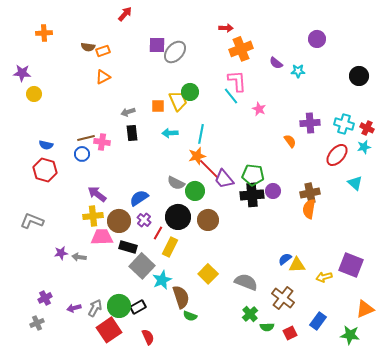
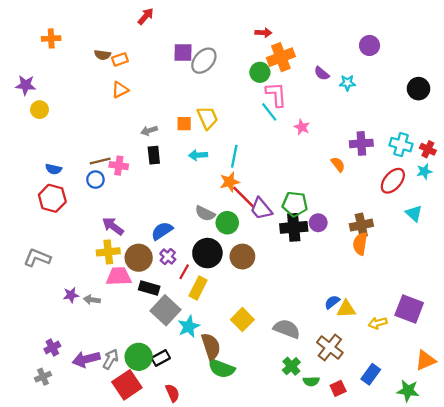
green circle: (190, 92) -> (260, 72), moved
purple arrow: (74, 308) -> (86, 359), size x1.6
green semicircle: (190, 316) -> (221, 368), size x1.6

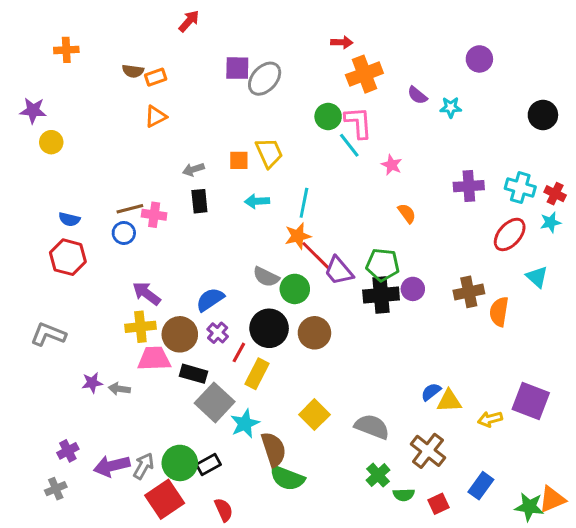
green circle: (260, 72) -> (328, 116), moved
orange semicircle: (338, 164) -> (407, 213), moved
orange semicircle: (360, 244) -> (499, 312), moved
orange triangle: (425, 360) -> (552, 499), moved

